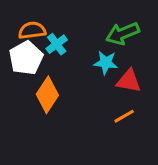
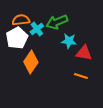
green arrow: (123, 33) -> (57, 22), moved
orange line: (124, 116) -> (81, 76), turned 48

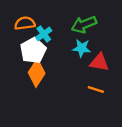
green arrow: (57, 22) -> (84, 24), moved
white pentagon: (17, 38) -> (33, 50), moved

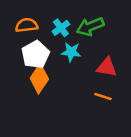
cyan cross: (44, 34) -> (61, 28), moved
cyan star: (82, 48) -> (71, 52), moved

